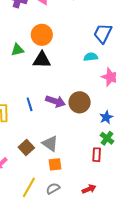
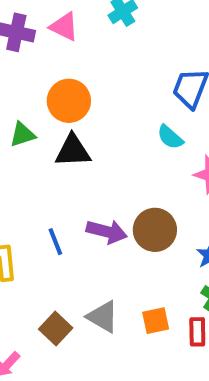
cyan semicircle: (91, 57) -> (170, 137), turned -128
orange square: (55, 164) -> (156, 321), moved

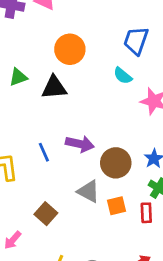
orange circle: (69, 101) -> (70, 49), moved
brown circle: (155, 230) -> (116, 163), moved
gray triangle: (103, 317) -> (88, 191), moved

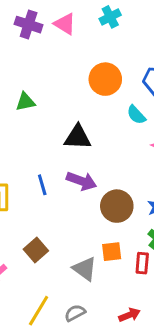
orange circle: (70, 49) -> (105, 79), moved
black triangle: (54, 88) -> (78, 137), moved
gray triangle: (88, 191) -> (85, 269), moved

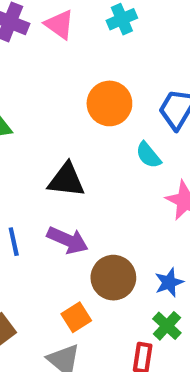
orange square: (112, 252) -> (76, 317), moved, turned -30

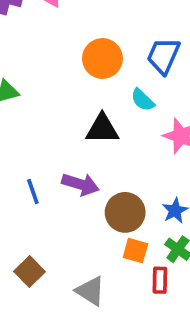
black triangle: (66, 180) -> (102, 129), moved
orange square: (76, 317) -> (135, 251), moved, turned -35

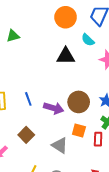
purple arrow: (80, 184) -> (54, 108), moved
blue line: (33, 192) -> (28, 99), moved
orange square: (135, 251) -> (79, 131), moved

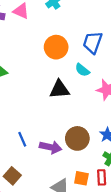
orange square: (79, 131) -> (81, 178), moved
brown square: (26, 135) -> (12, 176), moved

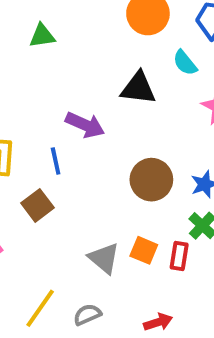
purple arrow: (51, 147) -> (85, 125), moved
brown square: (12, 176) -> (38, 205), moved

